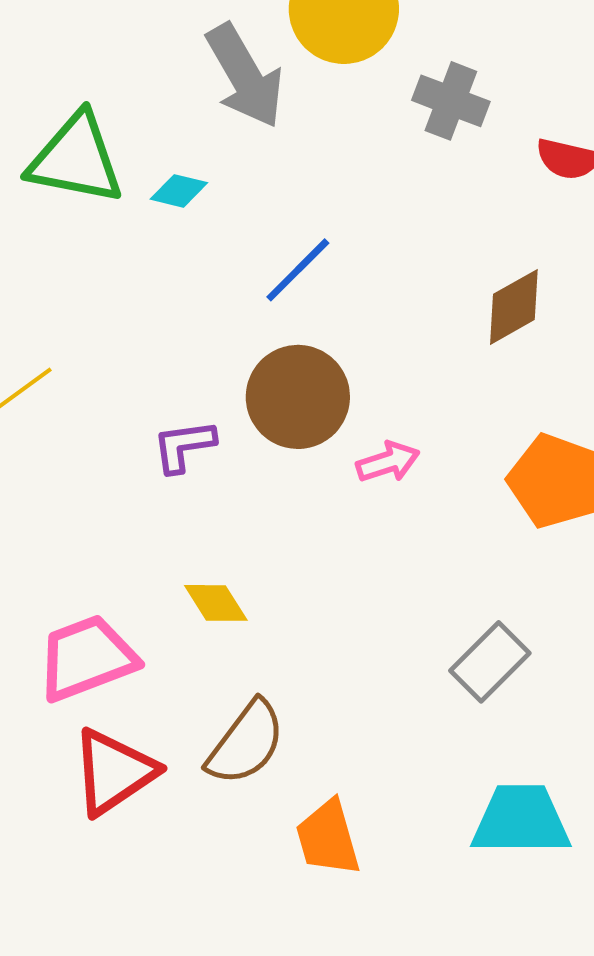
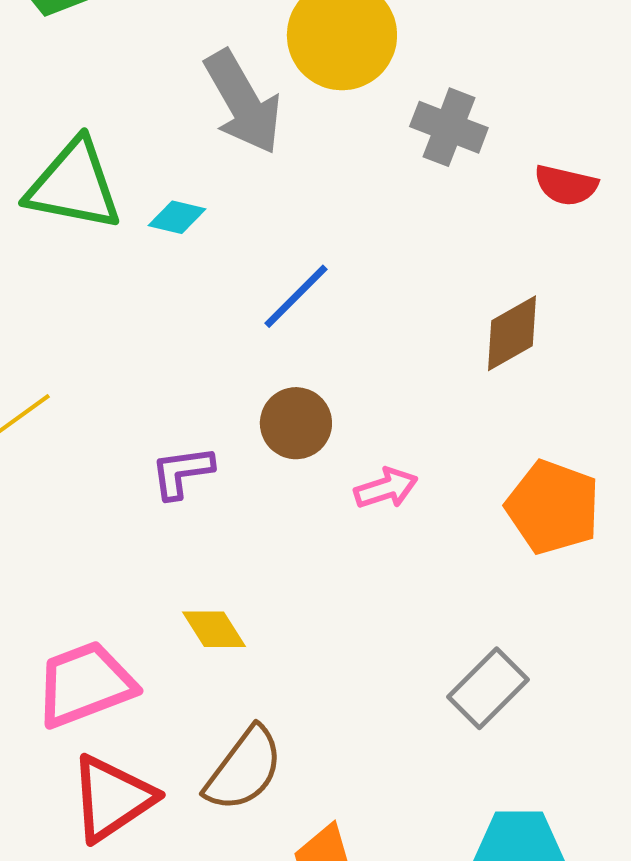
brown circle: (298, 397) -> (296, 423), size x0.7

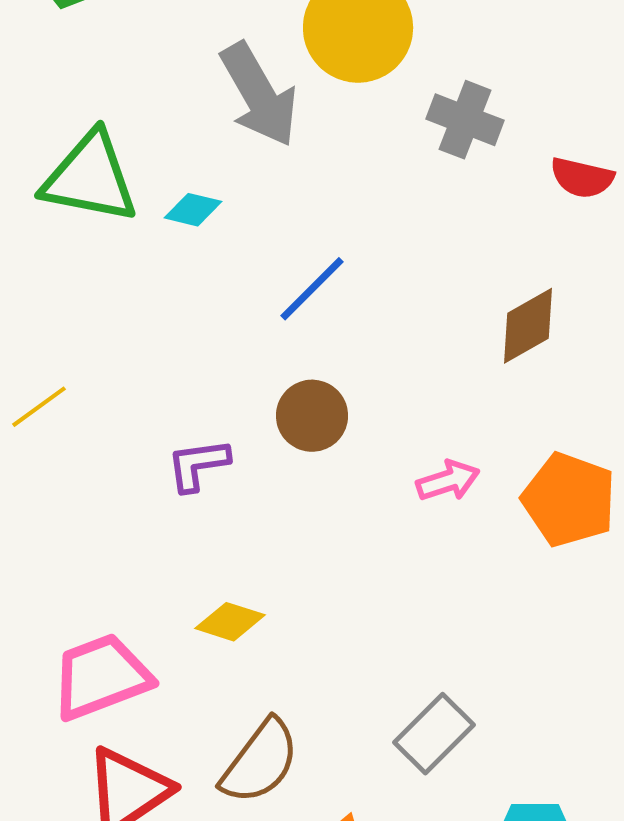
pink arrow: (386, 488) -> (448, 481), moved
yellow diamond: (214, 629) -> (230, 622), turned -40
gray rectangle: (488, 688) -> (434, 734), moved

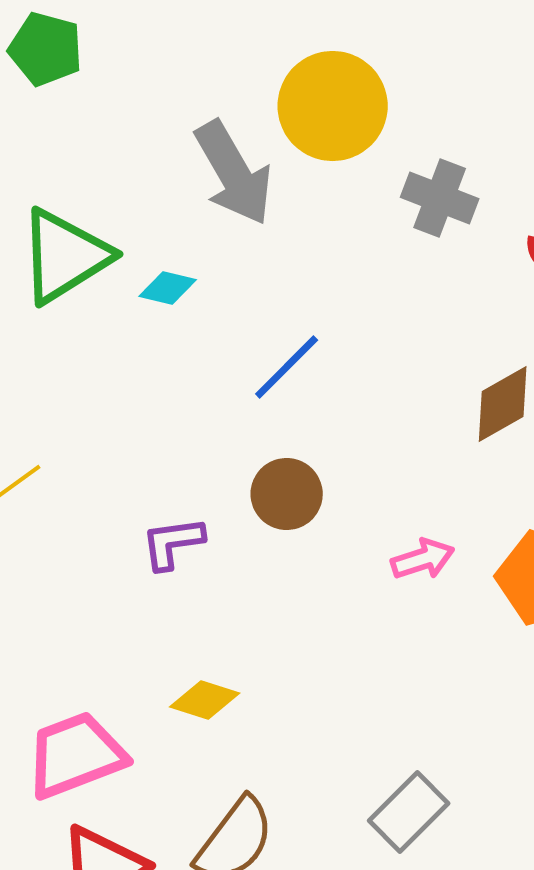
green triangle: (90, 178) -> (65, 256), turned -43

